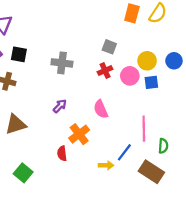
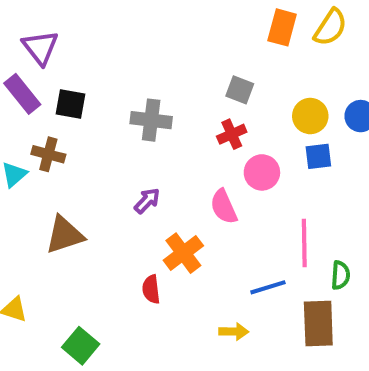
pink circle: (130, 76) -> (262, 172), moved
blue line: (124, 152) -> (268, 287), turned 36
yellow arrow: (106, 165) -> (234, 332), moved
brown rectangle: (151, 172) -> (318, 324), turned 55
green square: (23, 173) -> (81, 346), moved

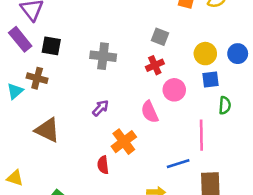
brown triangle: (64, 235) -> (47, 130), turned 44
green semicircle: (340, 275) -> (225, 105), moved

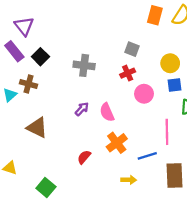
black square: (51, 46) -> (40, 57), turned 35
pink semicircle: (150, 112) -> (107, 112), moved
orange cross: (124, 142) -> (117, 143), moved
red semicircle: (103, 165) -> (84, 157), turned 48

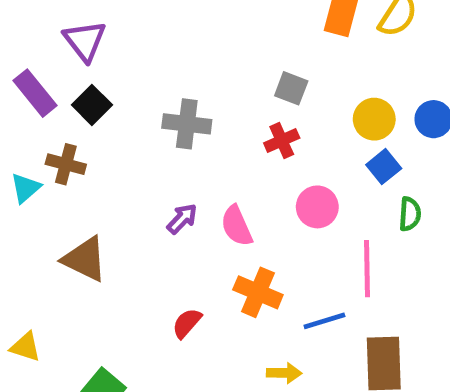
purple triangle: (24, 26) -> (85, 41), moved
blue square: (175, 85) -> (384, 167), turned -32
pink circle: (144, 94) -> (317, 207), moved
orange cross: (117, 143) -> (258, 292), turned -30

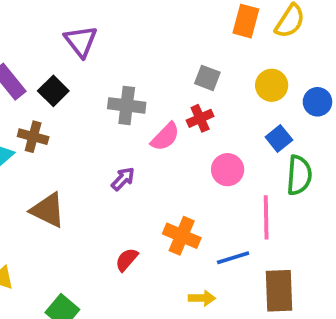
purple triangle: (85, 41) -> (81, 41), moved
yellow circle: (374, 119) -> (272, 85), moved
green semicircle: (410, 214) -> (299, 175), size x1.5
pink semicircle: (237, 226) -> (165, 137), moved, turned -112

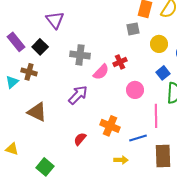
gray square: (207, 78) -> (133, 29), moved, turned -32
purple arrow: (123, 179) -> (78, 95), size x1.5

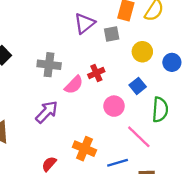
purple triangle: (55, 20) -> (84, 23), moved, turned 30
blue square: (163, 73) -> (138, 86), moved
pink line: (156, 116) -> (139, 137), turned -45

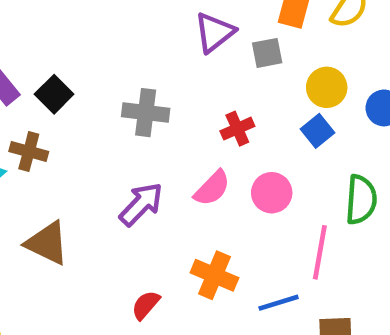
pink semicircle: (74, 85) -> (212, 188), moved
blue square: (138, 86) -> (318, 131), moved
pink line: (139, 137) -> (320, 252), turned 56

